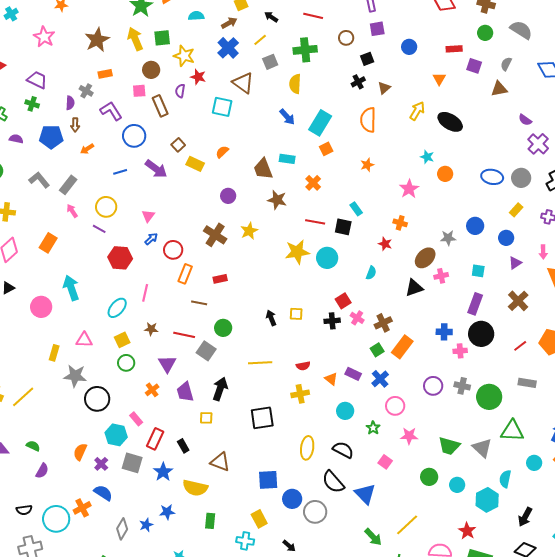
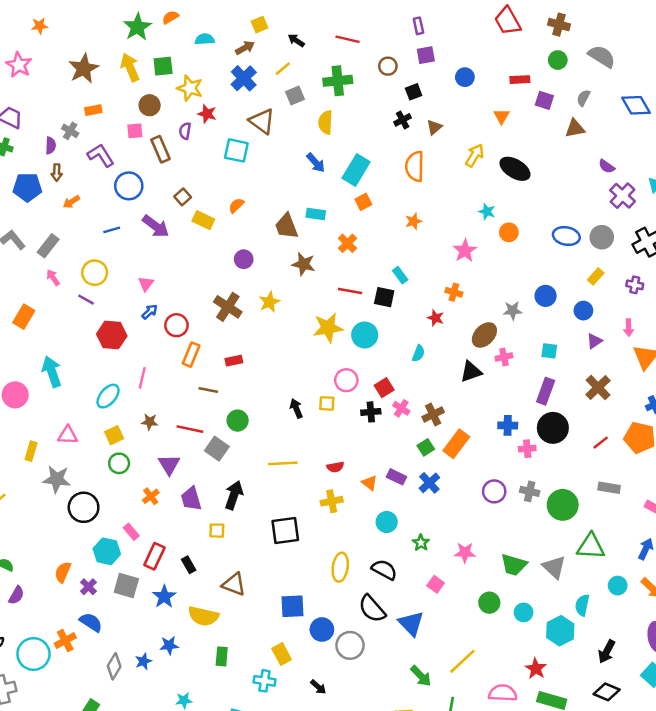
pink circle: (395, 406) -> (346, 380), moved

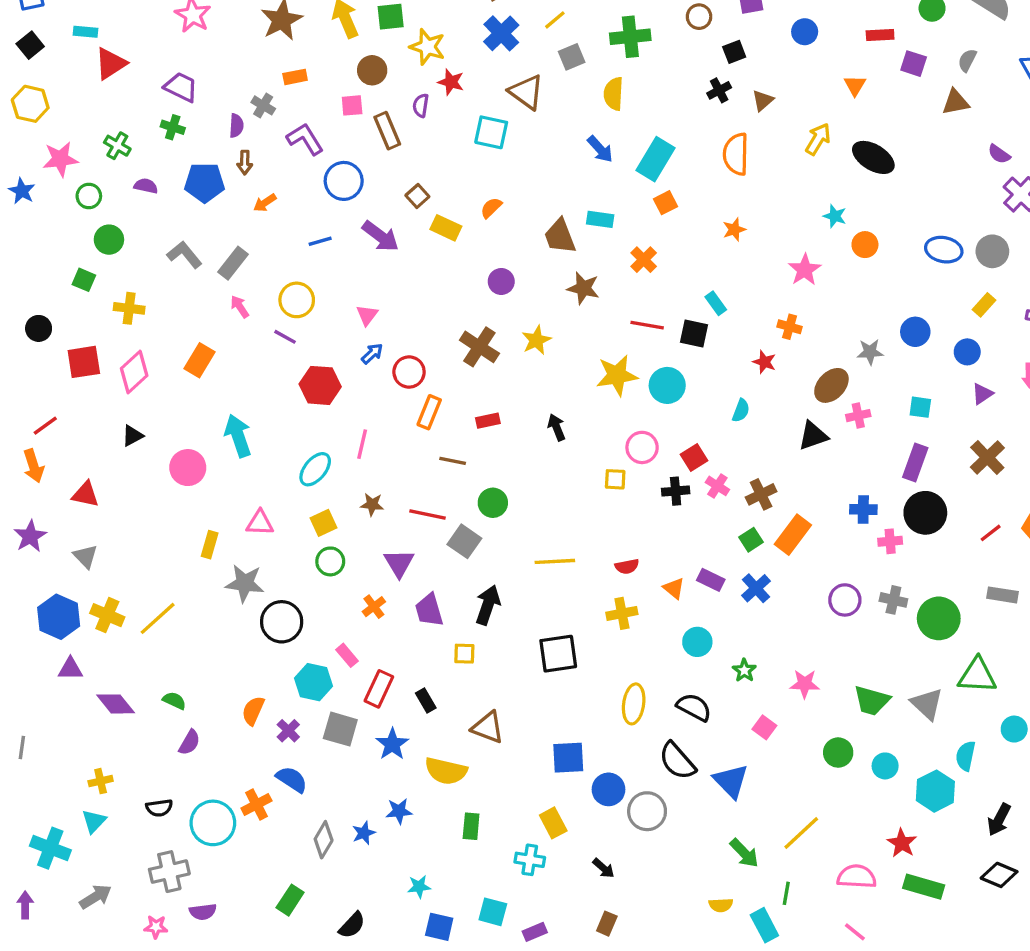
black arrow: (296, 408) -> (557, 427), moved

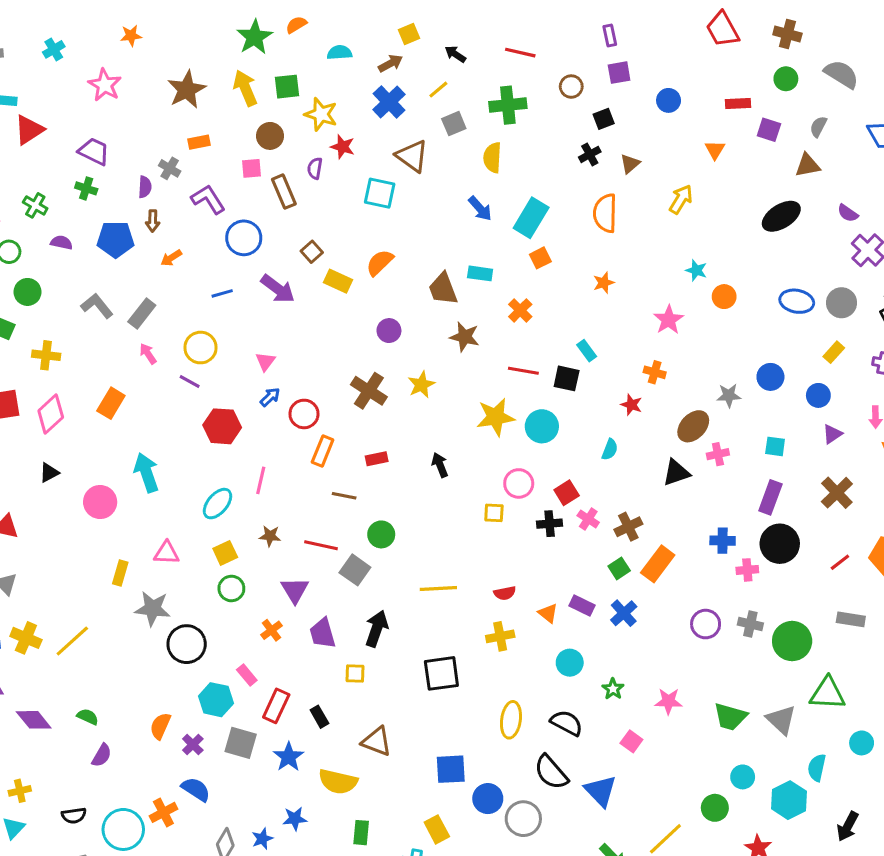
black ellipse: (873, 157) -> (781, 216), moved, turned -63
orange semicircle: (491, 208) -> (380, 263), size x1.4
green circle: (838, 753) -> (715, 808), moved

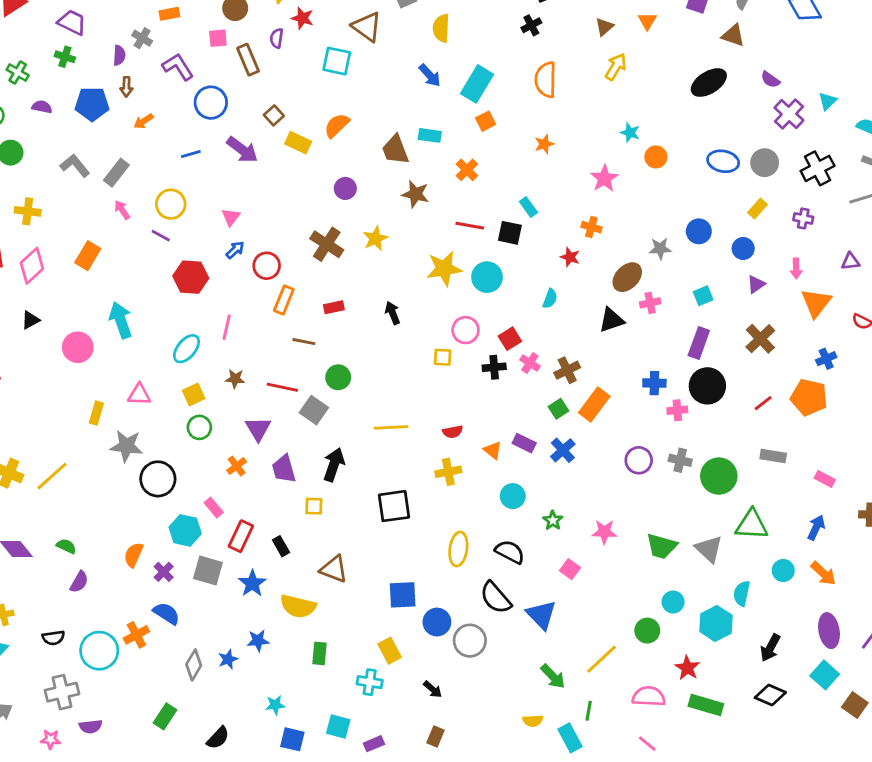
brown triangle: (630, 164) -> (604, 27), moved
brown triangle: (808, 165) -> (733, 35), turned 30
cyan square: (775, 446) -> (703, 296), turned -30

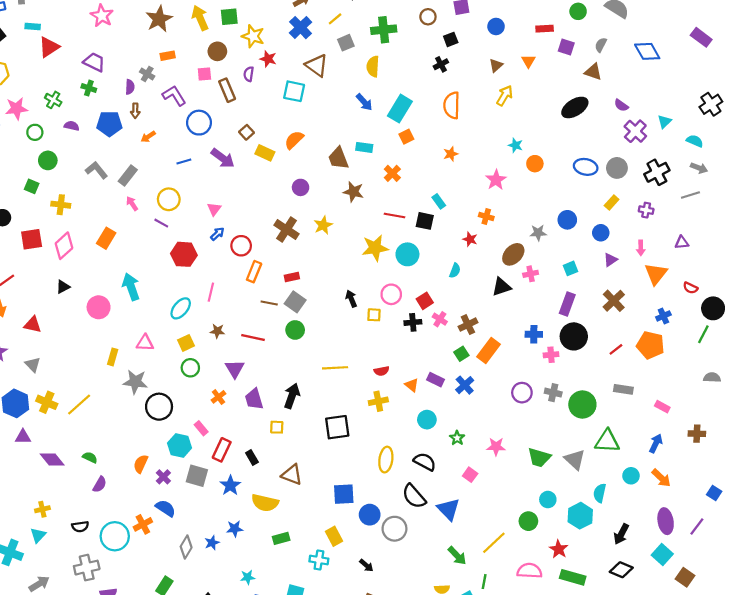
black arrow: (393, 313) -> (351, 299), moved
gray square: (314, 410) -> (295, 302), moved
green rectangle: (320, 653) -> (281, 538), turned 70

